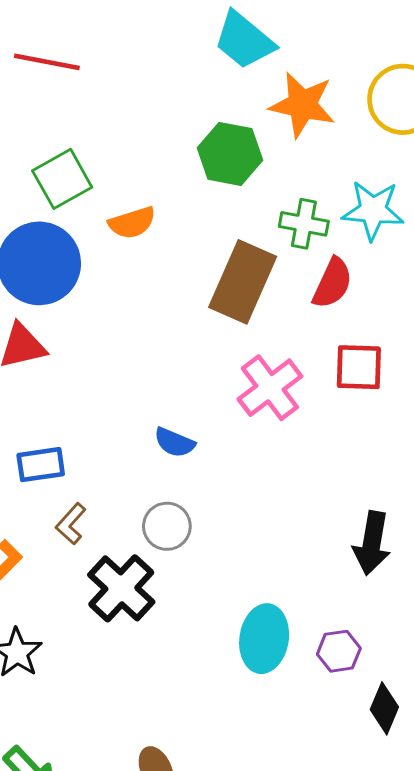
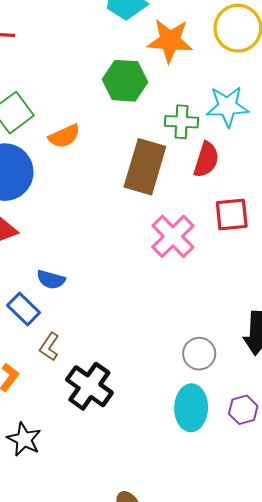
blue semicircle: (175, 442) -> (51, 280), moved
blue rectangle: (41, 465) -> (24, 309), turned 60
gray circle: (167, 526) -> (199, 354), moved

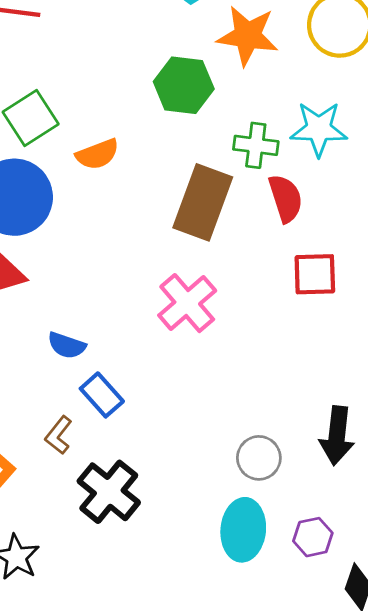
red semicircle: (206, 160) -> (286, 198), turned -39
pink cross: (173, 236) -> (187, 303), moved
blue rectangle: (24, 309) -> (102, 395), moved

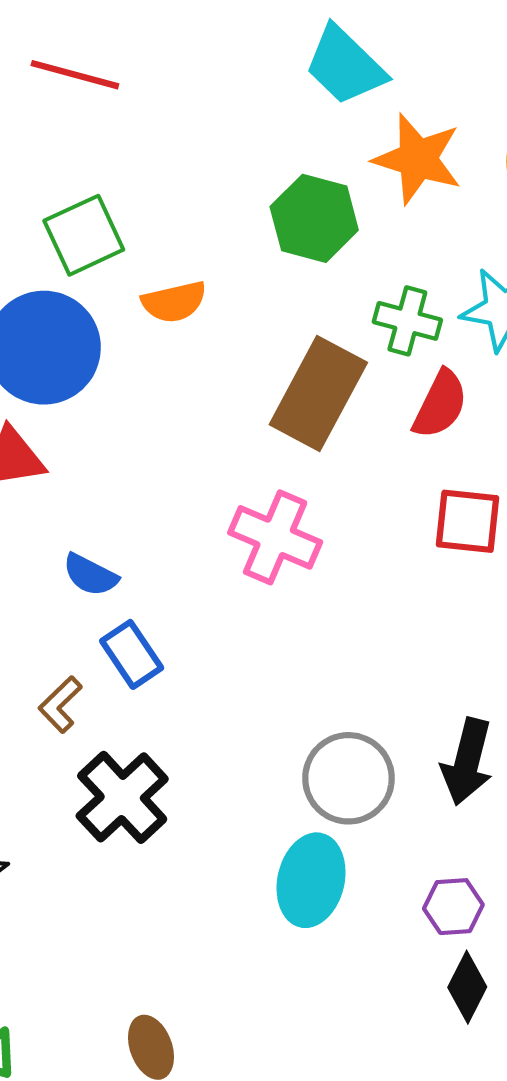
red semicircle: (286, 198) -> (440, 404), turned 36
pink cross: (187, 303) -> (275, 537), turned -34
gray circle: (259, 458) -> (348, 778), size x1.4
purple hexagon: (313, 537) -> (453, 907), moved

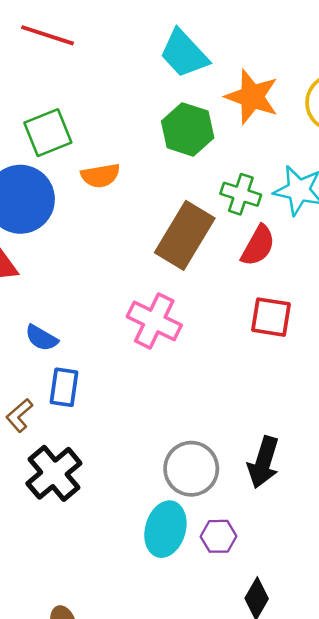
cyan trapezoid: (345, 66) -> (184, 54), moved
blue rectangle: (132, 654) -> (64, 387), turned 39
purple hexagon: (453, 907) -> (219, 536), moved

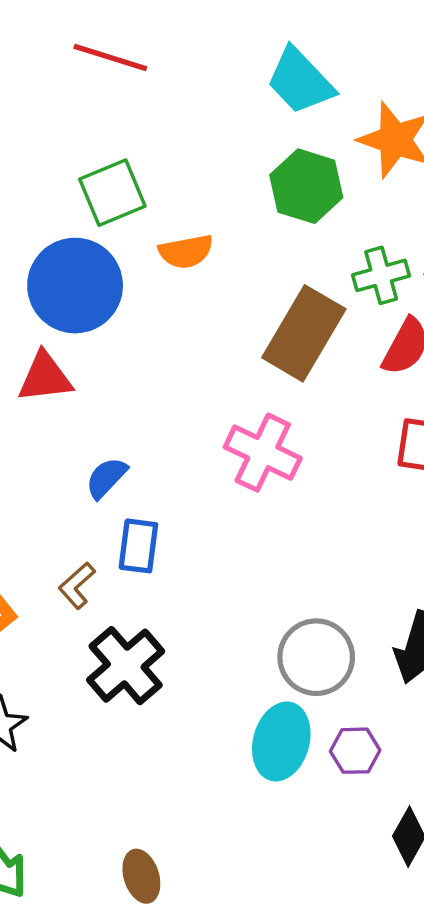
green cross: (241, 194) -> (381, 275), turned -33
blue semicircle: (41, 338) -> (106, 478), turned 104

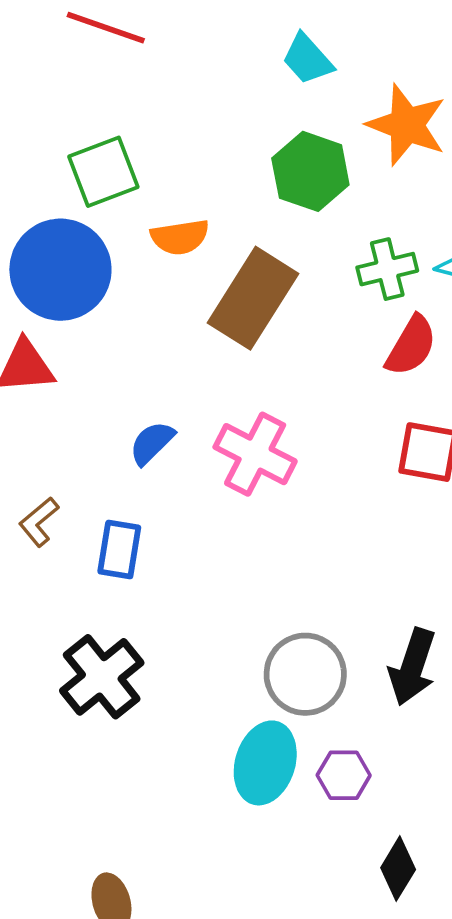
cyan trapezoid: (300, 81) -> (307, 59), size x0.7
brown rectangle: (304, 333) -> (253, 298), moved
blue semicircle: (106, 478) -> (152, 443), moved
brown L-shape: (77, 586) -> (39, 522), moved

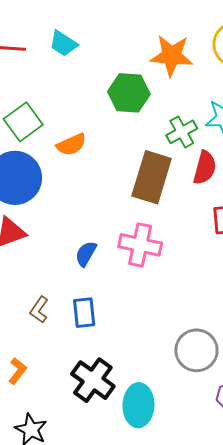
cyan trapezoid: (307, 59) -> (63, 44), moved
brown rectangle: (253, 298) -> (152, 177), moved
cyan ellipse: (265, 763) -> (138, 405), moved

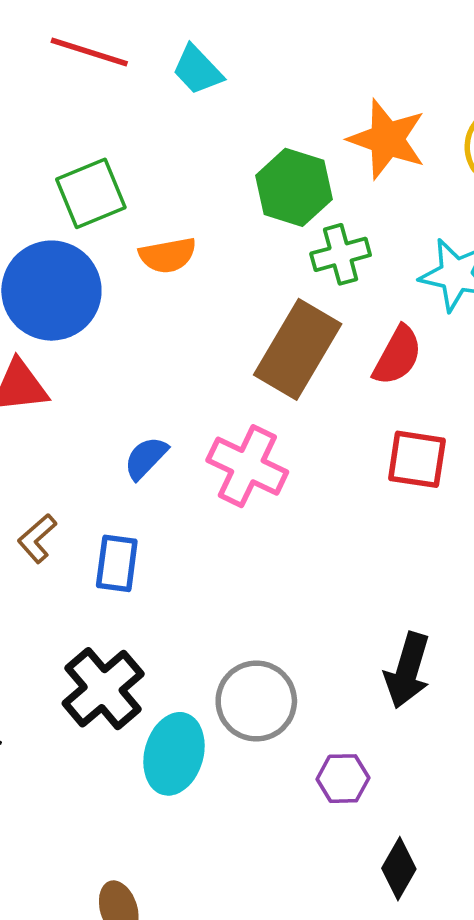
green cross: (182, 132) -> (341, 254), moved
gray circle: (196, 350) -> (256, 701), moved

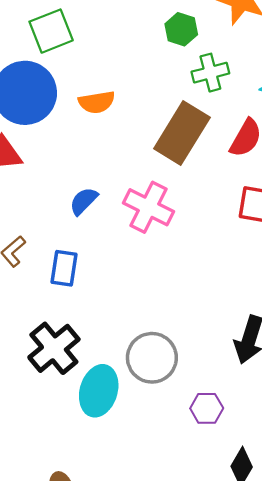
green hexagon: (294, 187) -> (181, 29), size x0.7
orange semicircle: (168, 255) -> (97, 102), moved

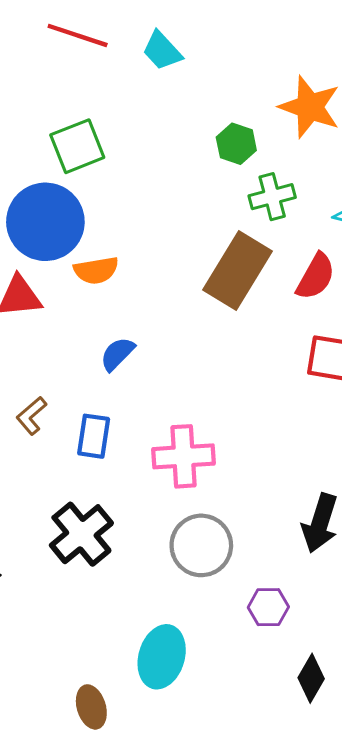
orange semicircle: (97, 102) -> (96, 270), moved
pink cross: (149, 207) -> (183, 456), moved, turned -30
cyan ellipse: (99, 391) -> (162, 657), moved

